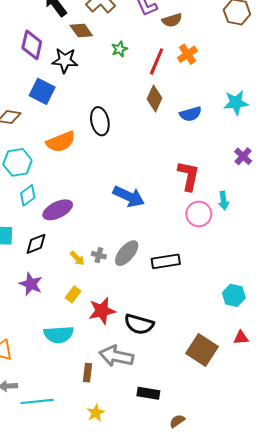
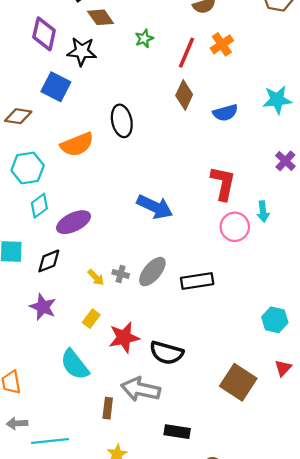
cyan semicircle: (59, 335) -> (75, 365), turned 56
red triangle: (241, 338) -> (283, 368), turned -42

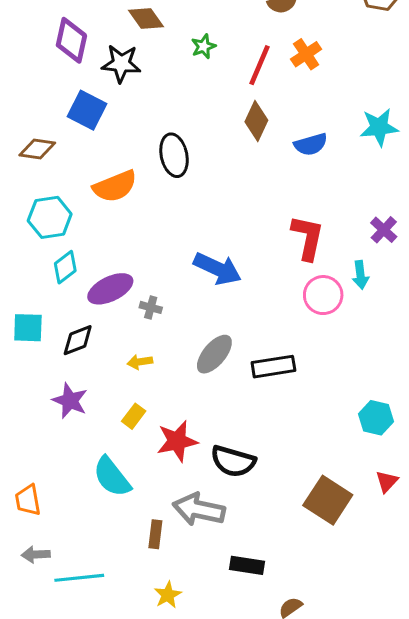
purple cross: (285, 161) -> (384, 230), moved
gray cross: (121, 274) -> (151, 307), moved
yellow arrow: (96, 277) -> (140, 362), turned 126

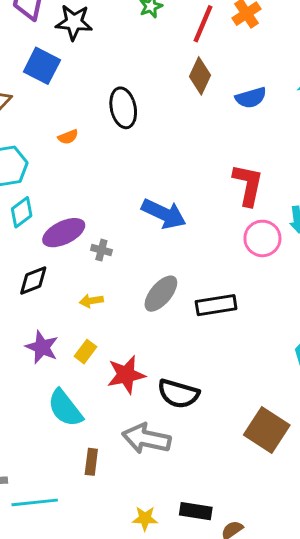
orange semicircle: (115, 186) -> (68, 137), size x0.5
purple star: (70, 401) -> (42, 347), moved
brown rectangle: (155, 534) -> (91, 462), moved
black rectangle: (247, 565) -> (196, 511), moved
yellow star: (168, 595) -> (145, 518), moved, turned 30

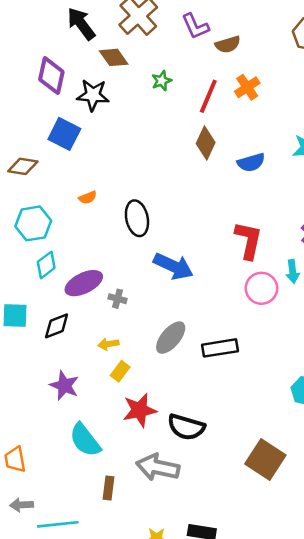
black ellipse: (123, 108) -> (137, 218), moved
yellow rectangle: (85, 352) -> (120, 371), moved

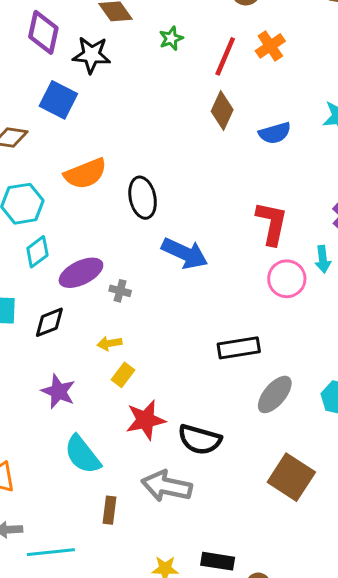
orange semicircle: (88, 197) -> (85, 174), size x2.0
gray ellipse: (171, 338) -> (275, 394), moved

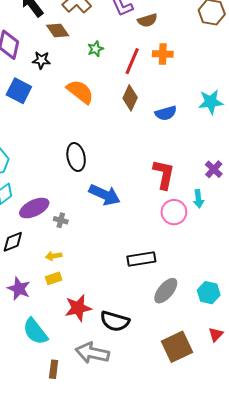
orange cross: (270, 46) -> (163, 54), turned 36
black star: (91, 55) -> (41, 60), size x0.7
orange semicircle: (85, 174) -> (80, 92), moved, turned -120
yellow rectangle: (123, 375) -> (54, 278), moved, turned 35
brown square: (291, 477) -> (177, 347), turned 32

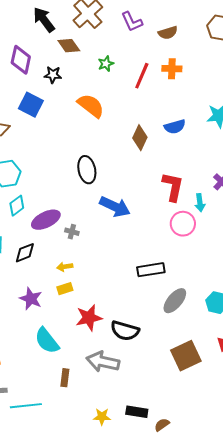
brown semicircle: (147, 20) -> (168, 33), moved
brown diamond: (130, 98) -> (140, 138), moved
cyan arrow: (198, 199) -> (200, 203), moved

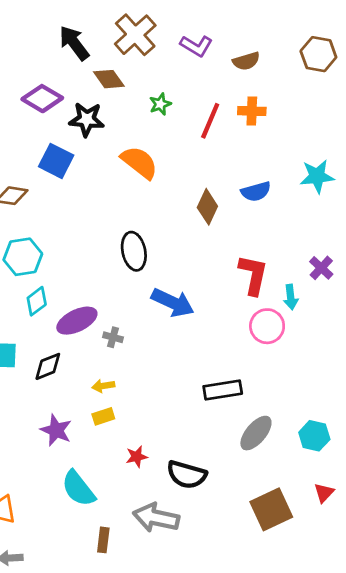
purple L-shape: (132, 22) -> (196, 46), turned -35
purple diamond: (21, 60) -> (42, 99), turned -72
black star: (53, 75) -> (87, 119), size x1.4
red star: (89, 318) -> (137, 457), size x0.6

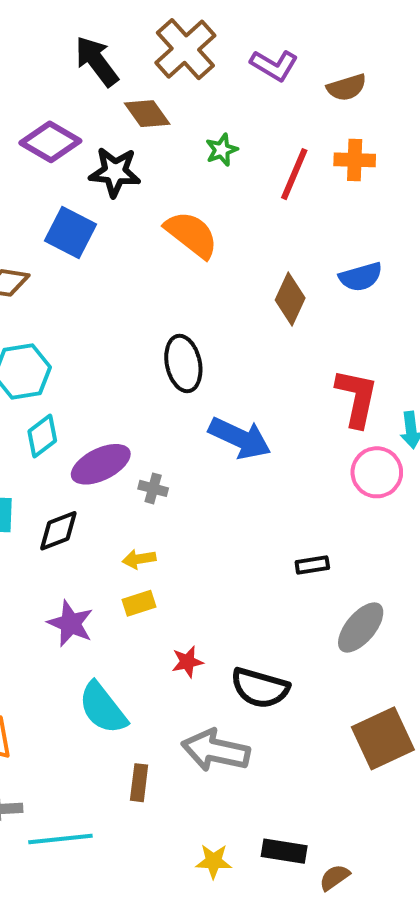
black rectangle: (223, 390) -> (312, 565), size x0.6

